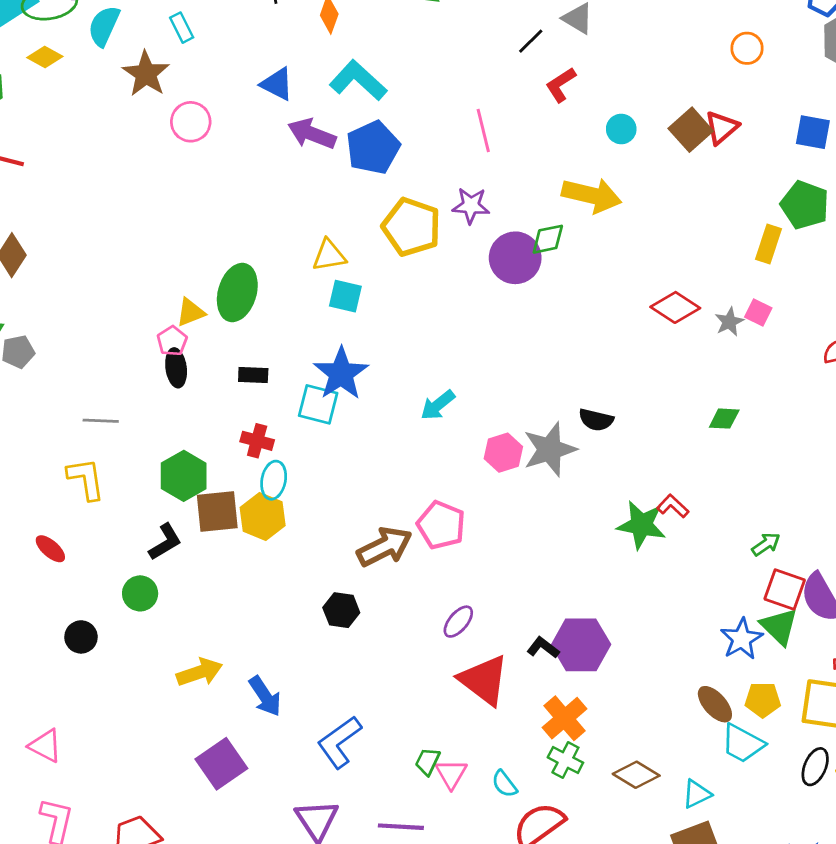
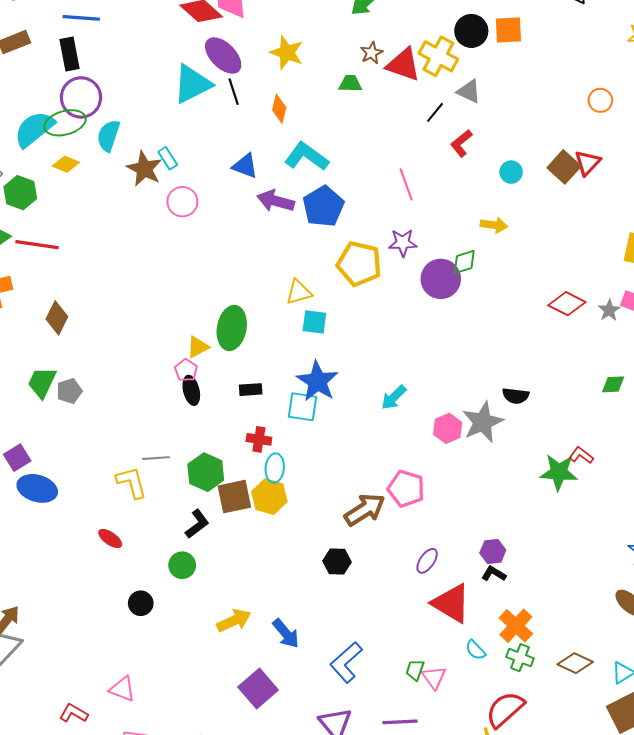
cyan rectangle: (182, 28) -> (168, 158), moved
yellow arrow: (592, 195) -> (494, 225), size x0.6
gray line: (101, 421) -> (156, 458), moved
purple hexagon: (581, 645) -> (493, 551), moved, size x0.6
cyan semicircle: (504, 784) -> (476, 650), moved

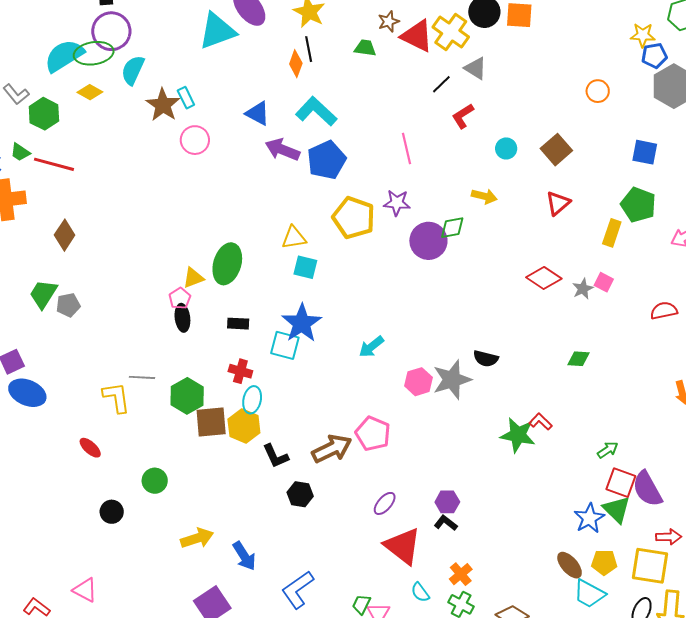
black line: (234, 92) -> (309, 49), moved
red triangle: (587, 163) -> (558, 203), moved
black L-shape: (197, 524) -> (276, 456), moved, turned 96
orange cross: (516, 626) -> (461, 574), size x0.7

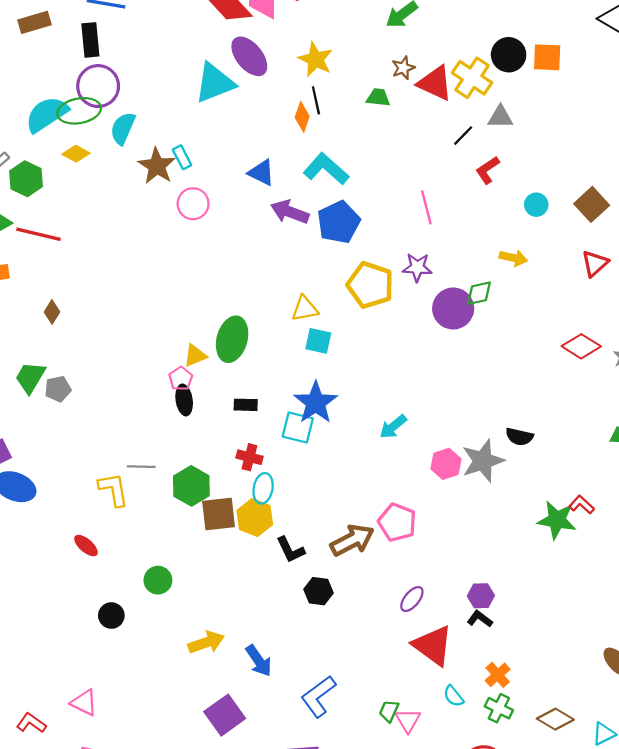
gray triangle: (476, 68) -> (500, 117), turned -30
brown diamond: (65, 235) -> (52, 312), size x0.7

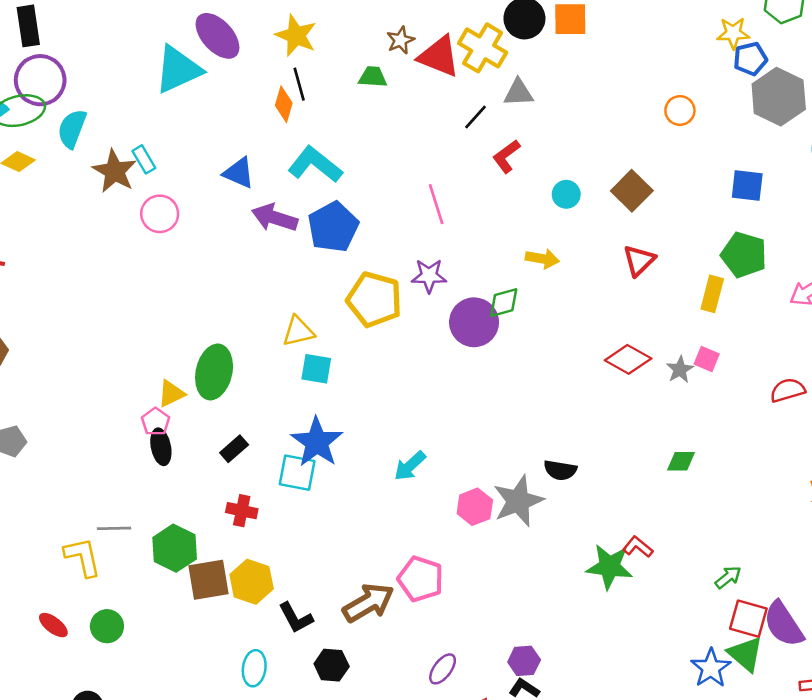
black rectangle: (246, 405) -> (234, 449), turned -40
cyan ellipse: (263, 488) -> (254, 668), moved
green circle: (158, 580) -> (107, 626), moved

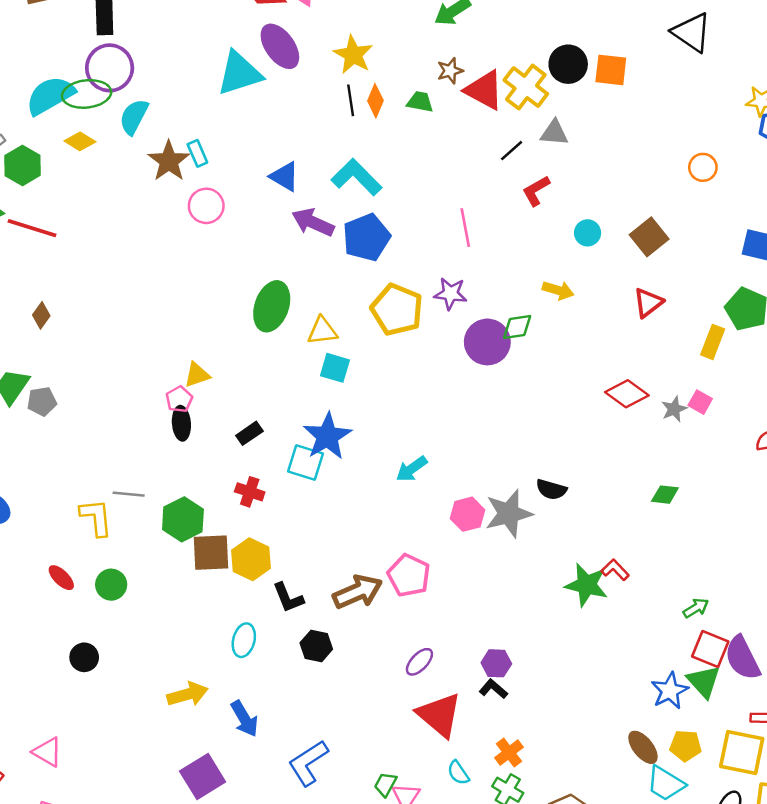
orange diamond: (284, 104) -> (375, 101), moved
green ellipse: (214, 372) -> (272, 306), moved

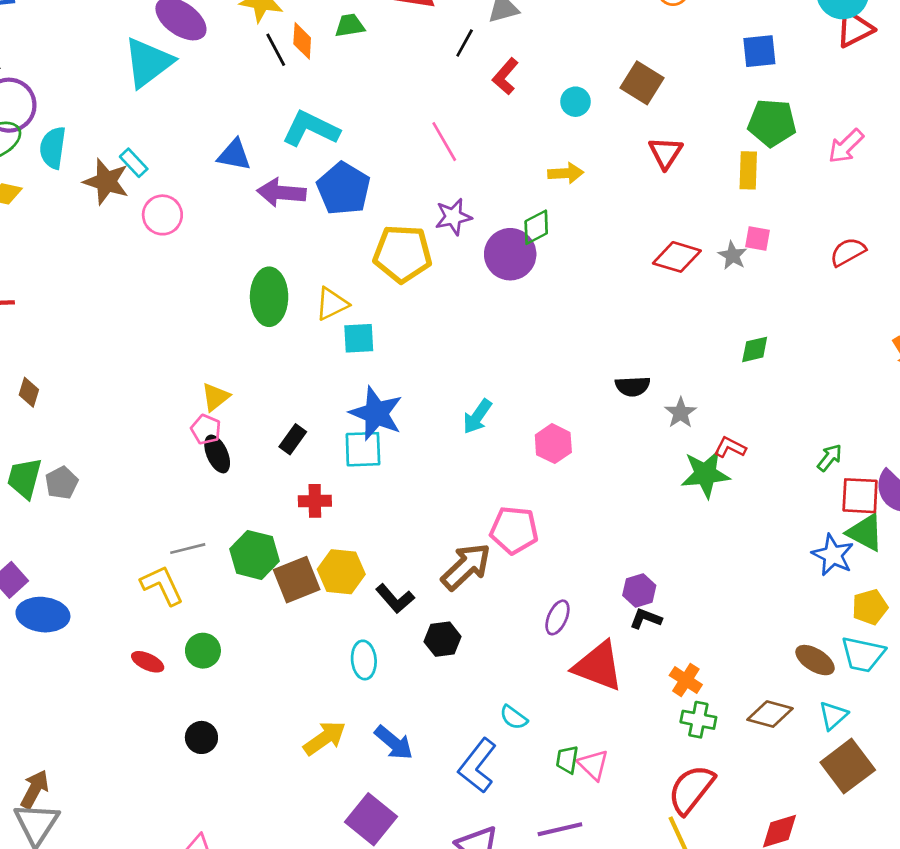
gray star: (509, 514) -> (681, 413), moved, size x0.6
brown ellipse: (643, 747) -> (815, 660), moved
cyan semicircle: (458, 773) -> (514, 717), moved

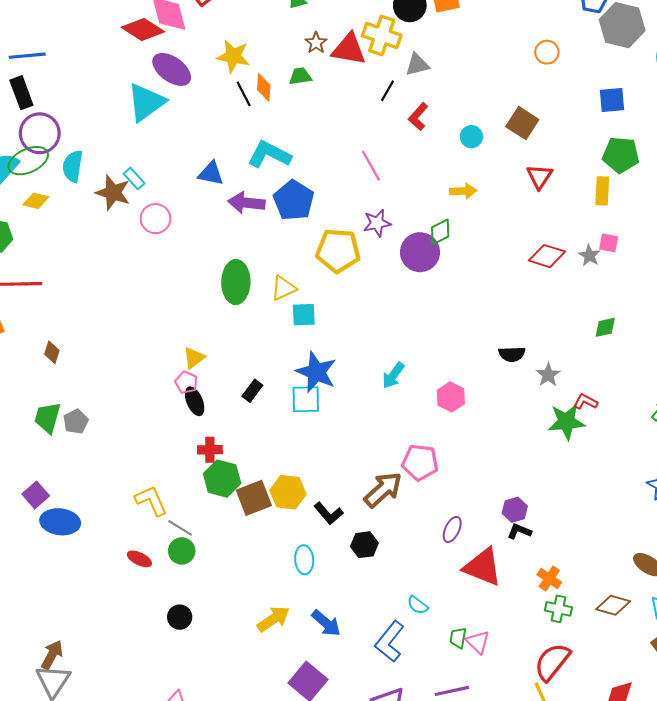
red cross: (315, 501) -> (210, 450), moved
gray line: (188, 549) -> (180, 528), moved, turned 45

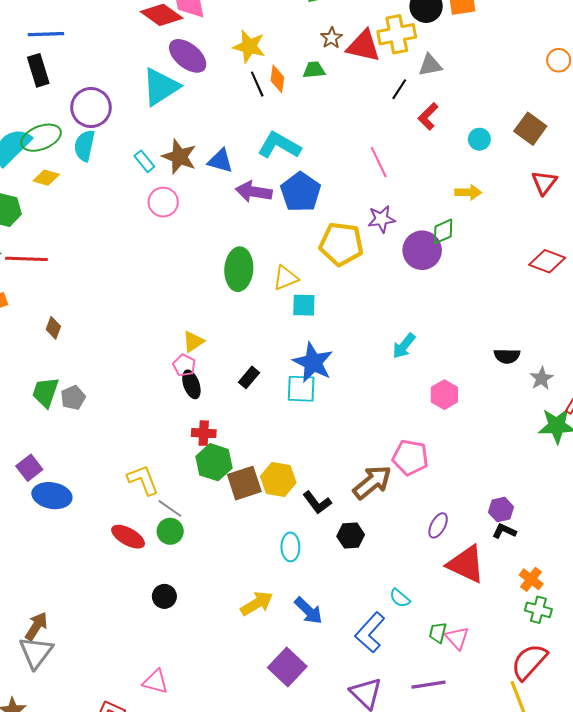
yellow cross: (382, 35) -> (397, 34), turned -33
purple circle: (40, 133) -> (91, 108), moved
brown star: (113, 193) -> (179, 157), moved
cyan arrow: (393, 375) -> (404, 346), moved
red ellipse: (139, 559) -> (128, 537), size x1.4

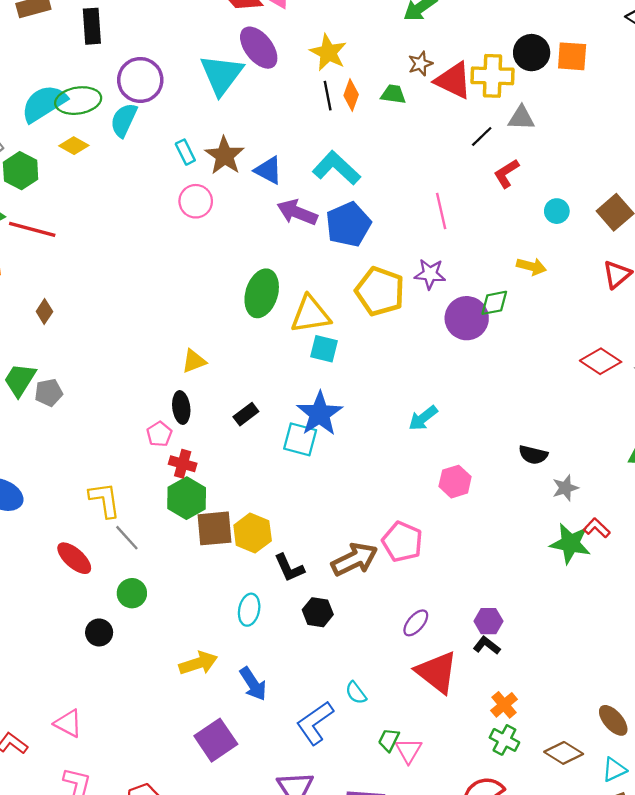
cyan triangle: (161, 87) -> (222, 75), turned -33
yellow triangle: (286, 278) -> (311, 314), size x1.4
pink pentagon: (184, 365) -> (159, 434), moved
green circle: (170, 531) -> (132, 593), moved

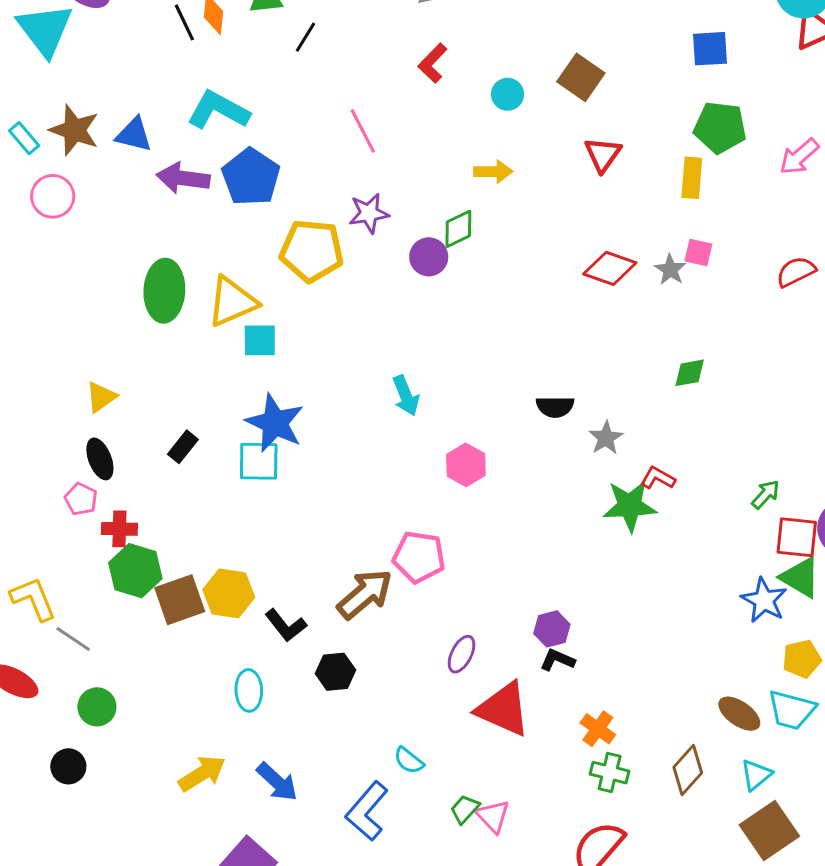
black line: (482, 137) -> (305, 37), moved
purple circle: (467, 318) -> (429, 257), size x0.7
cyan arrow: (423, 418) -> (406, 396), turned -60
green trapezoid: (389, 740) -> (465, 809), turned 30
brown diamond: (564, 753) -> (688, 770), turned -66

